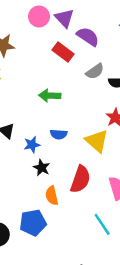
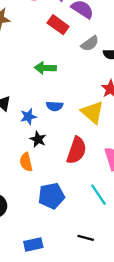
orange semicircle: (52, 196) -> (26, 162), moved
blue pentagon: (33, 223) -> (51, 196), moved

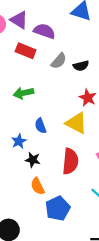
blue semicircle: (55, 106) -> (40, 126), turned 80
orange semicircle: (26, 162) -> (38, 186), moved

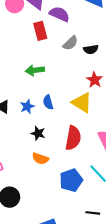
red rectangle: (26, 51) -> (40, 31), turned 48
blue star: (19, 141) -> (27, 106), moved
orange semicircle: (38, 186) -> (40, 159), turned -49
blue pentagon: (58, 208) -> (71, 180), moved

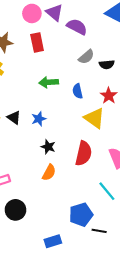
red rectangle: (40, 31) -> (37, 43), moved
blue semicircle: (48, 102) -> (78, 91), moved
orange semicircle: (40, 159) -> (49, 173), turned -84
blue pentagon: (71, 180) -> (81, 215), moved

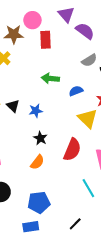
pink circle: (32, 13) -> (32, 20), moved
blue semicircle: (78, 91) -> (76, 91), turned 72
blue pentagon: (81, 215) -> (39, 202), moved
black line: (99, 231) -> (75, 224), turned -64

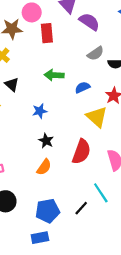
black triangle: (13, 106) -> (12, 84), moved
black line: (75, 224) -> (81, 208), moved

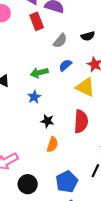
red rectangle: (47, 33) -> (37, 21), moved
gray semicircle: (96, 53) -> (60, 41), moved
green arrow: (54, 75) -> (39, 73), moved

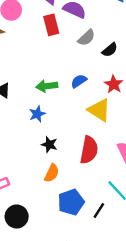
black semicircle: (88, 36) -> (110, 50), turned -32
gray semicircle: (60, 41) -> (87, 38), moved
blue pentagon: (67, 182) -> (71, 202), moved

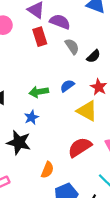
gray semicircle: (87, 38) -> (72, 46), turned -77
black star: (49, 145) -> (19, 142), moved, size x1.6
red semicircle: (89, 150) -> (80, 147), turned -130

